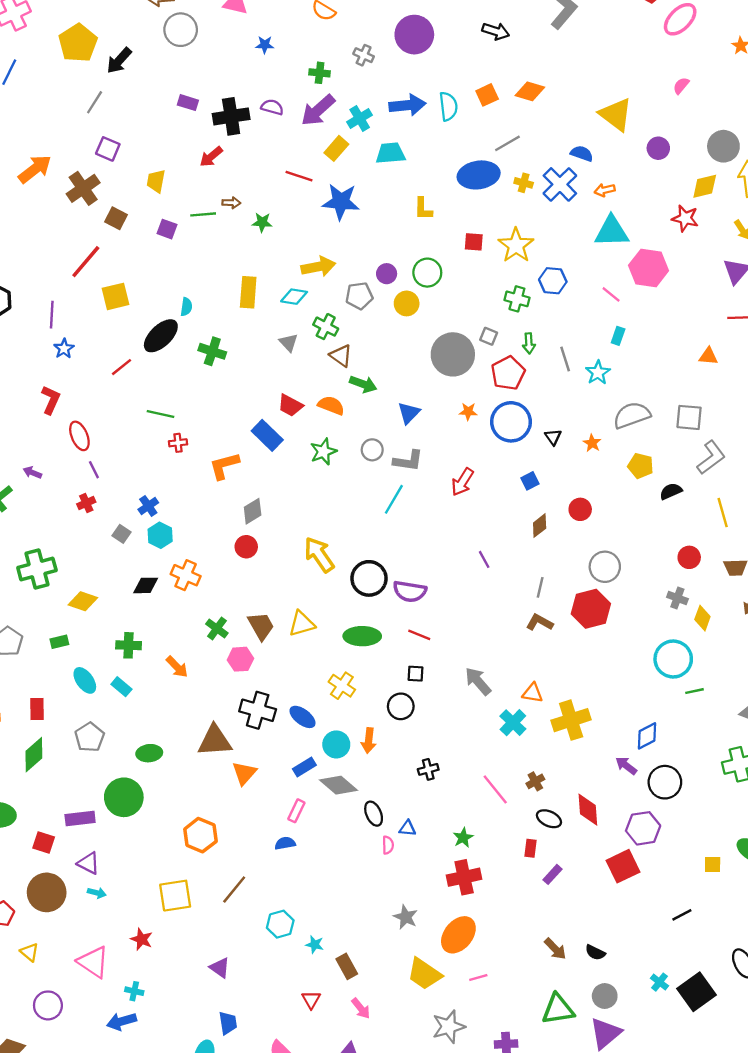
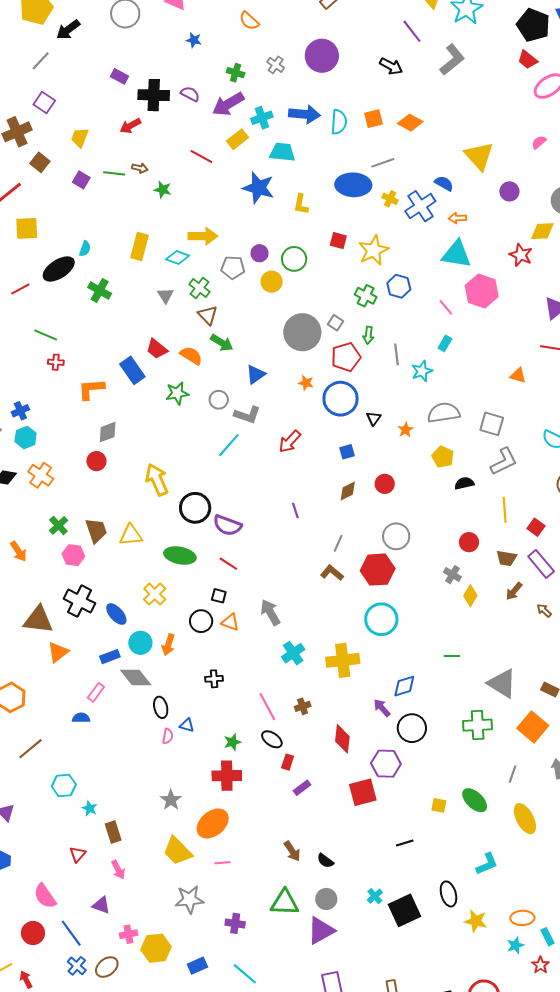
blue star: (341, 202) -> (258, 188), moved
cyan circle: (673, 659) -> (381, 619), moved
orange triangle: (533, 693) -> (230, 622), moved
black ellipse: (549, 819) -> (272, 739), moved

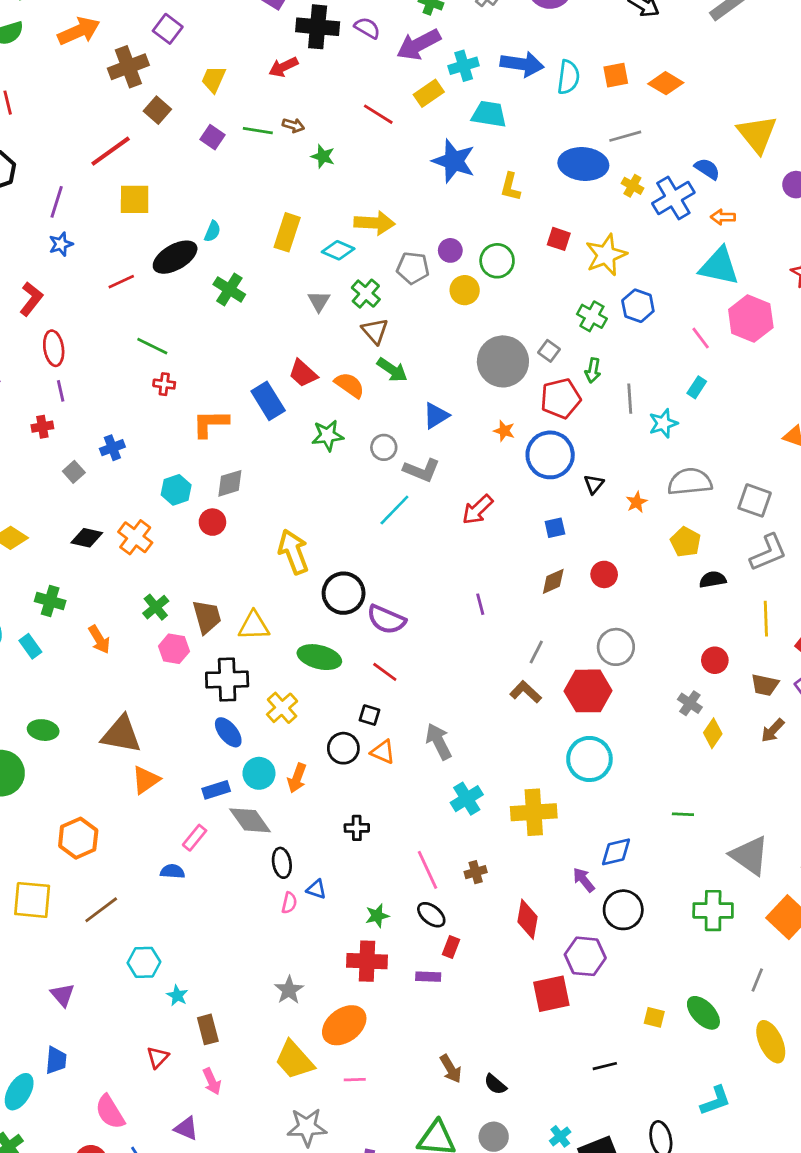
cyan hexagon: (26, 437) -> (176, 490), moved
black cross: (80, 601) -> (227, 680), moved, turned -32
purple rectangle: (302, 788) -> (428, 977), moved, turned 36

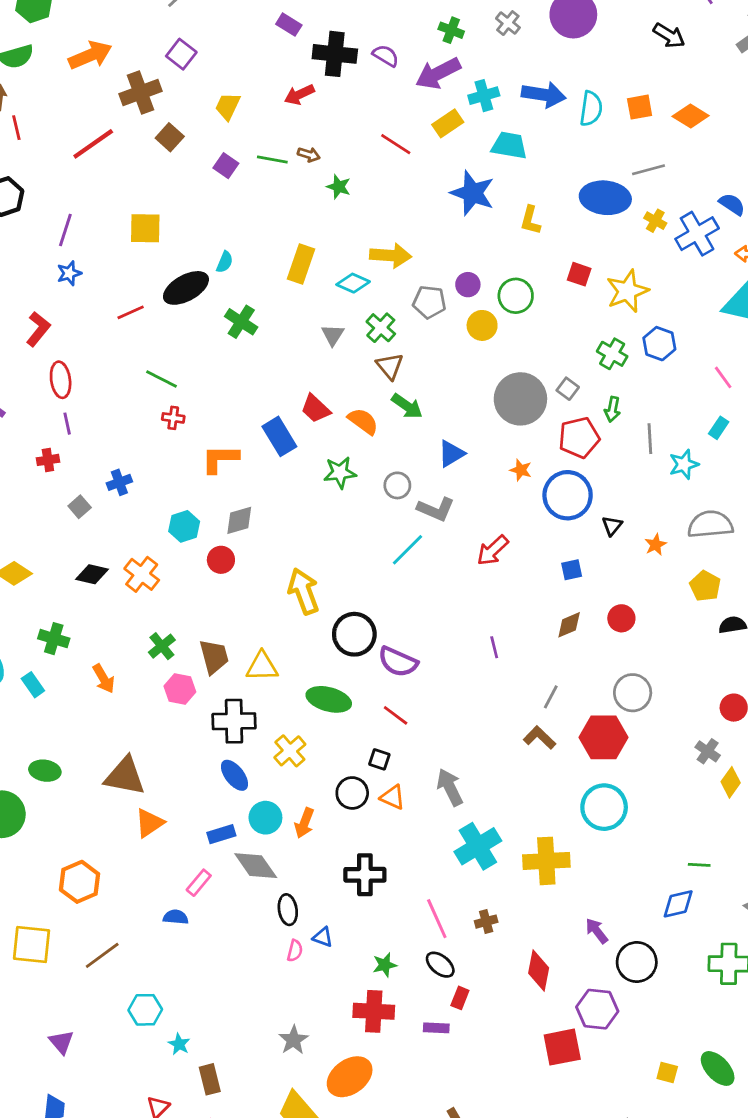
red line: (111, 151) -> (93, 144), moved
cyan cross: (467, 799) -> (478, 846), size x1.4
black cross: (357, 828) -> (365, 875), size x1.6
blue diamond: (616, 852) -> (678, 904), moved

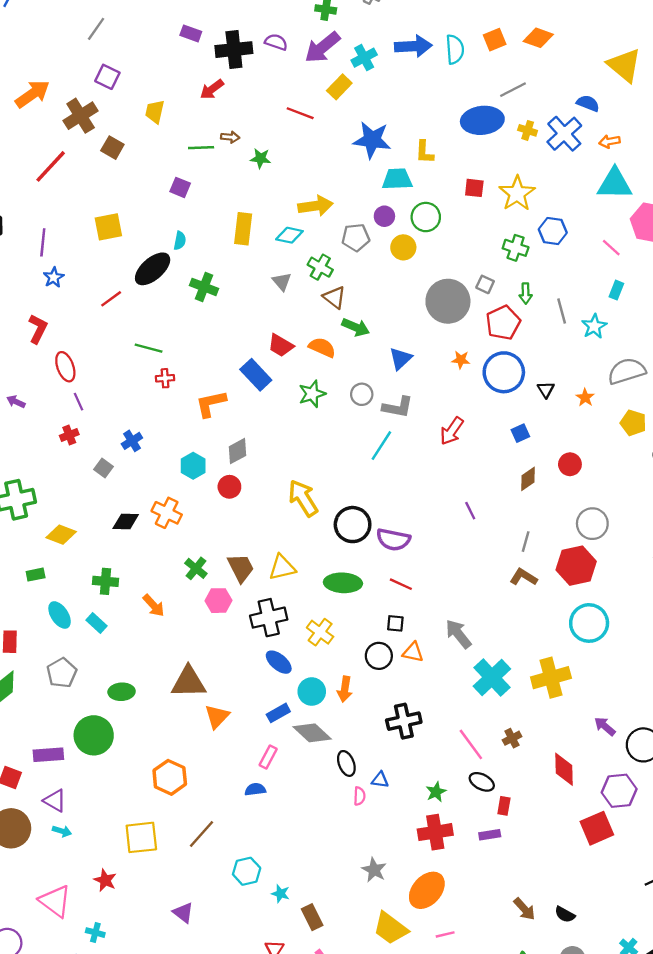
cyan trapezoid: (509, 145) -> (397, 179), moved
purple square: (226, 166) -> (180, 187), moved

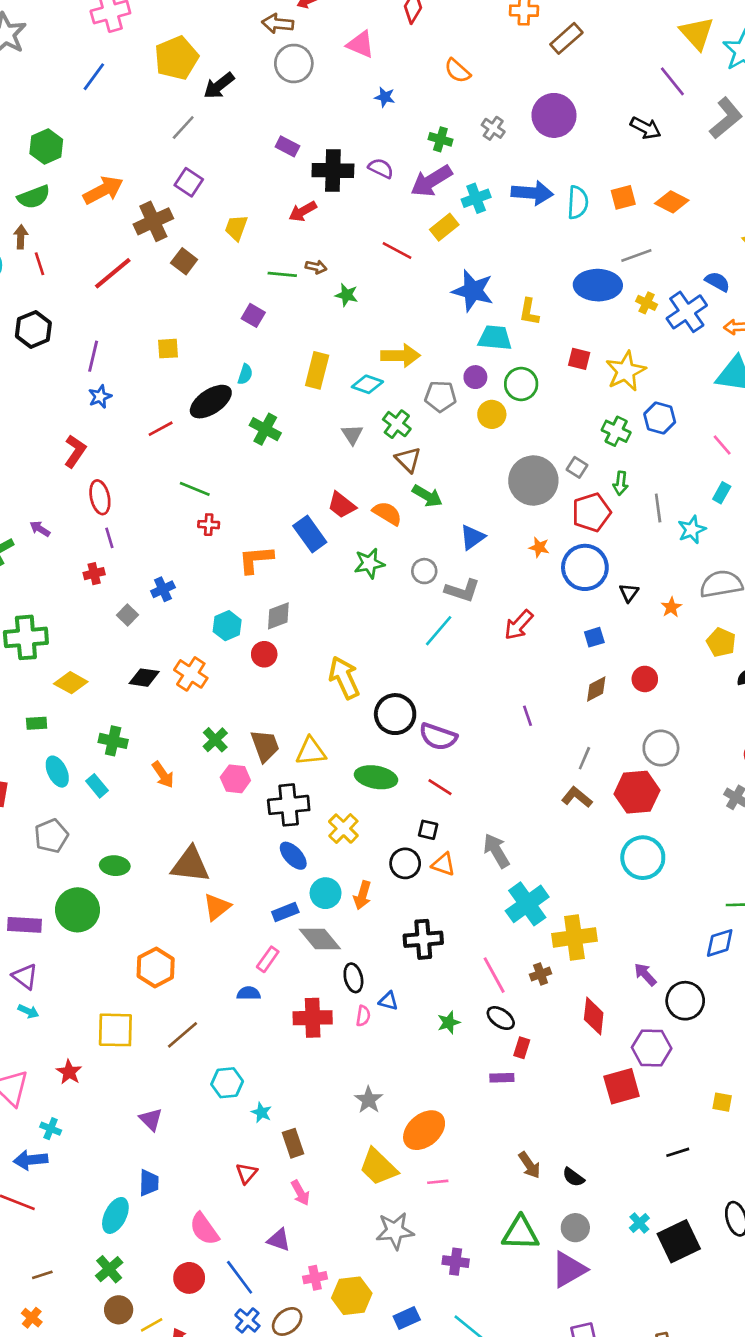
yellow square: (108, 227) -> (168, 349), size x0.7
yellow cross: (551, 678) -> (574, 937), moved
red cross: (435, 832) -> (313, 1018), moved

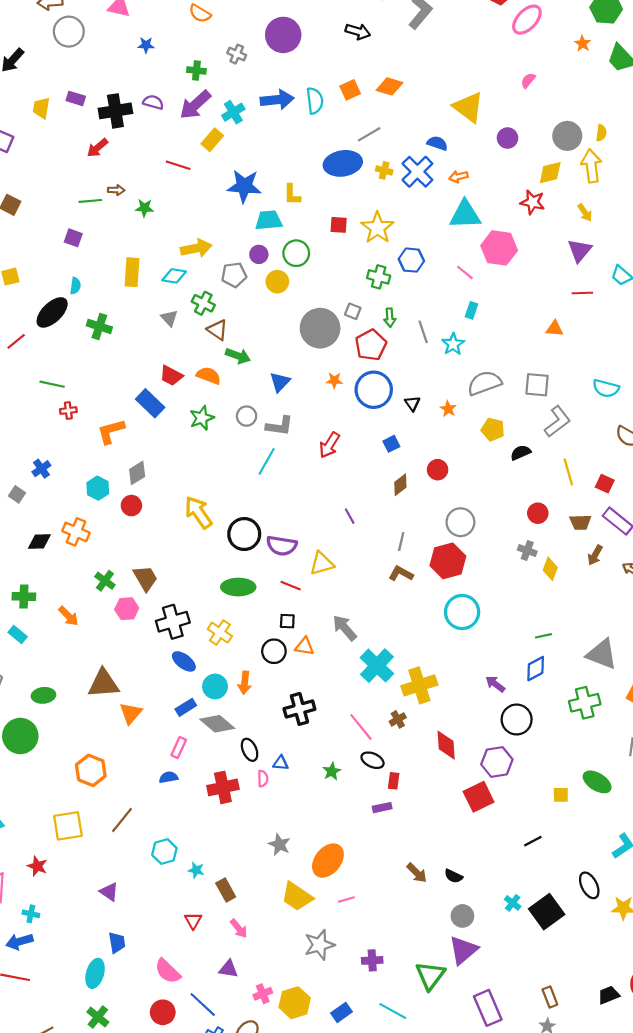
yellow trapezoid: (236, 228) -> (41, 108), moved
yellow triangle: (311, 751) -> (322, 563), moved
purple arrow: (645, 974) -> (495, 684), moved
green triangle: (521, 1233) -> (430, 976), moved, turned -44

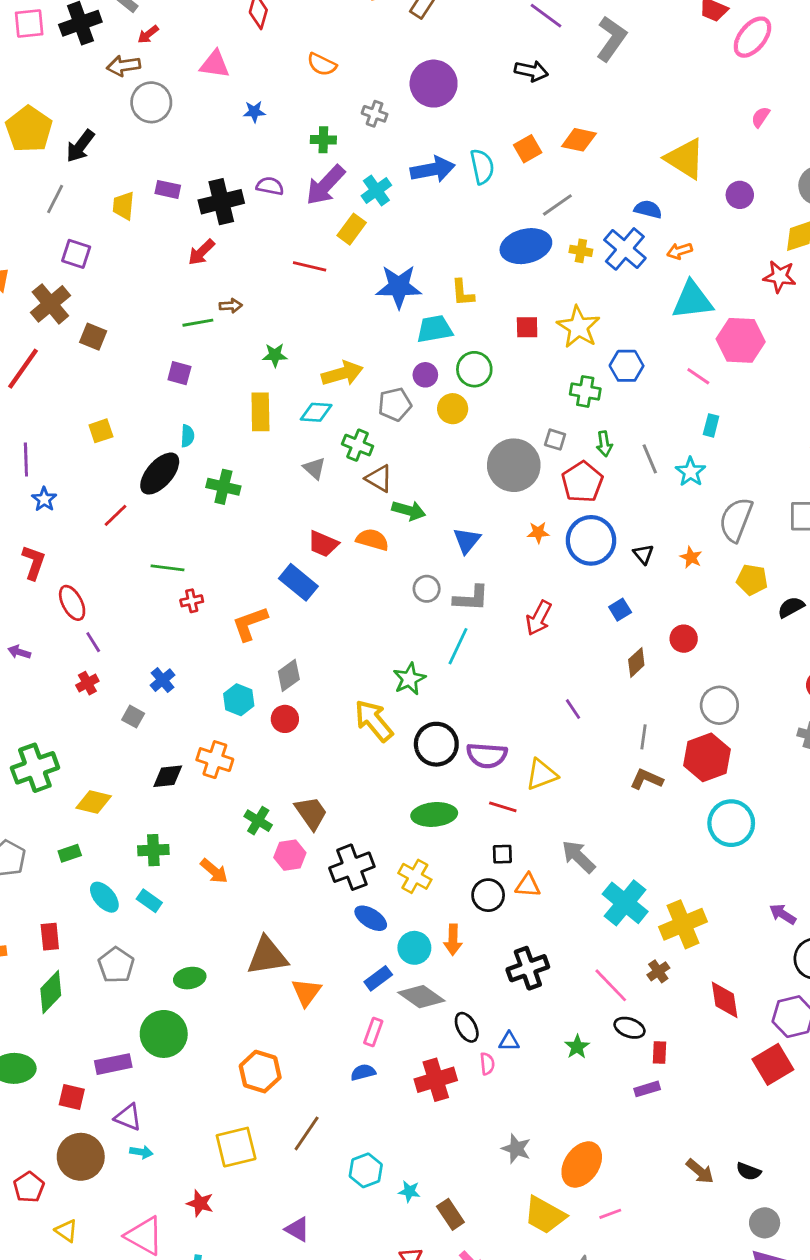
green star: (144, 208) -> (275, 355), moved
gray semicircle: (484, 383) -> (736, 520), turned -44
green star: (202, 418) -> (409, 679), moved

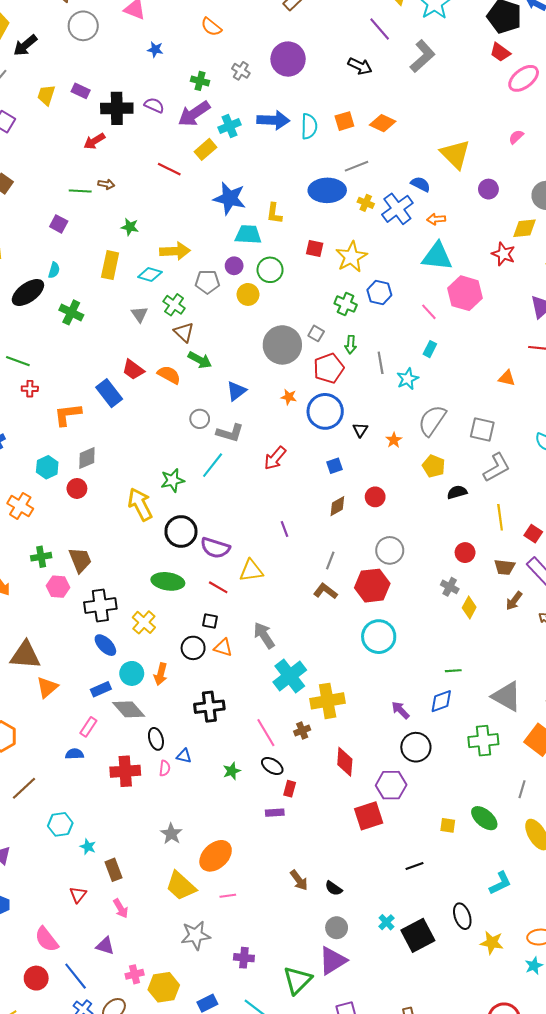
green cross: (258, 821) -> (41, 557), turned 36

